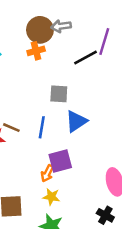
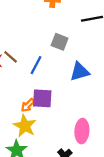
blue triangle: (76, 121) -> (80, 72), moved
yellow star: (51, 197) -> (25, 126), size x1.5

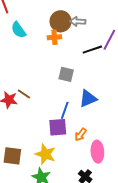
blue line: (36, 65) -> (65, 110), moved
orange arrow: (28, 105) -> (81, 134), moved

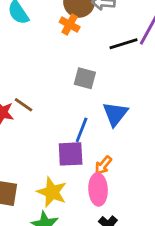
orange cross: (54, 37) -> (70, 24), turned 32
blue triangle: (88, 99) -> (115, 114), turned -30
pink ellipse: (97, 152) -> (98, 189), moved

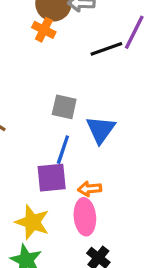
gray square: (85, 78) -> (64, 107), moved
orange arrow: (103, 165) -> (90, 189), turned 48

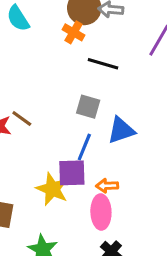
black line: (106, 49) -> (103, 64), moved, turned 32
blue triangle: (101, 130) -> (121, 130), turned 32
yellow star: (32, 222) -> (52, 189), moved

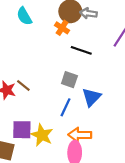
blue triangle: (121, 130) -> (91, 97), turned -30
purple square: (72, 173) -> (22, 130), moved
orange arrow: (107, 186) -> (80, 135), size x1.5

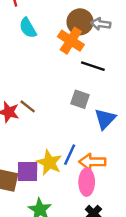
orange cross: (62, 28) -> (71, 41), size x1.5
blue line: (65, 107) -> (70, 155), moved
purple square: (22, 130) -> (28, 172), moved

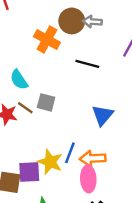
cyan semicircle: (28, 28) -> (19, 80), moved
orange cross: (71, 41) -> (47, 40), moved
gray square: (80, 99) -> (46, 102), moved

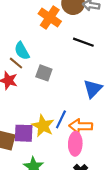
brown line: (25, 108) -> (16, 63), moved

